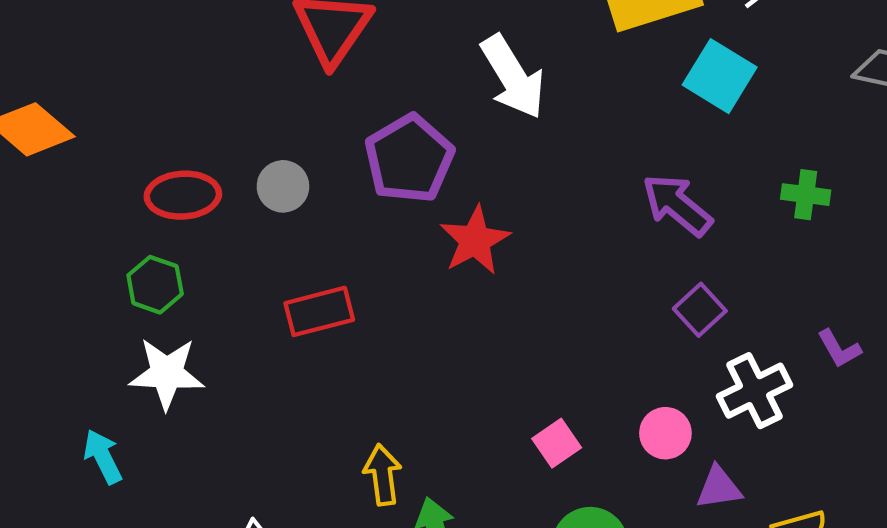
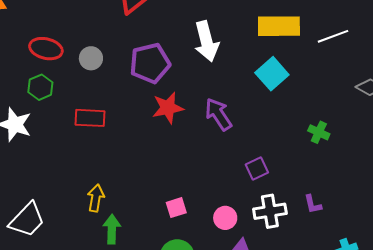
cyan square: (720, 76) -> (272, 74), moved
purple arrow: (677, 205) -> (218, 114), moved
green hexagon: (155, 285) -> (40, 87), moved

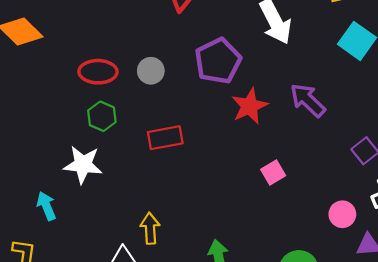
yellow arrow: (96, 198) -> (150, 228), moved
pink square: (176, 208) -> (273, 172), moved

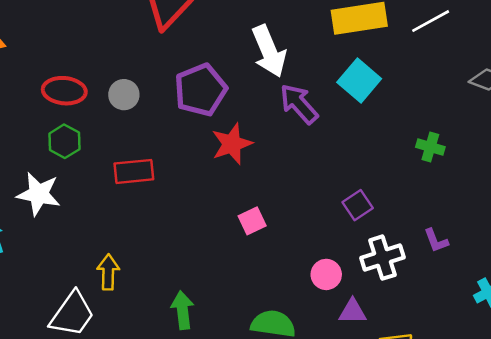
purple arrow: (308, 100) -> (299, 104), moved

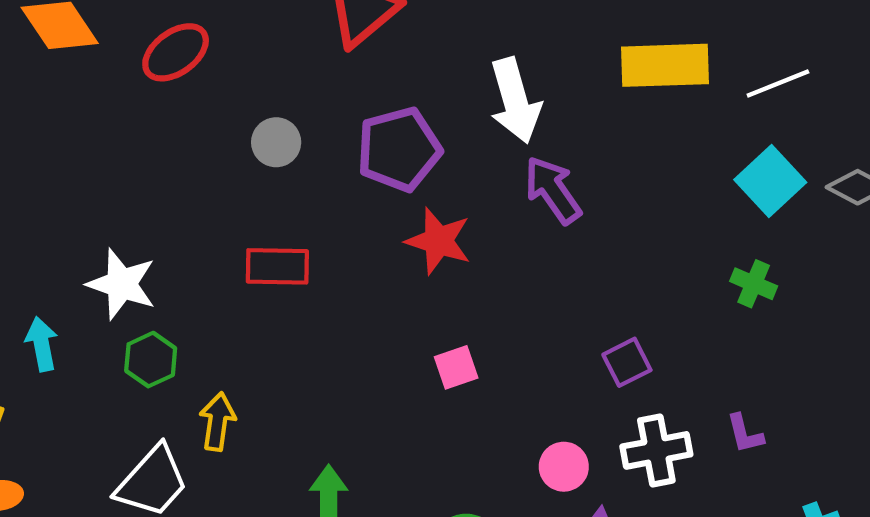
cyan square: (359, 80) -> (770, 181), moved
red ellipse: (64, 91) -> (176, 52), moved, turned -48
green hexagon: (64, 141) -> (151, 360), moved
red star: (232, 144) -> (438, 241), turned 30

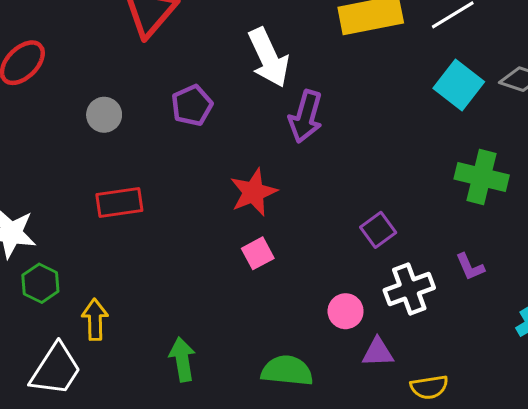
purple pentagon: (399, 149) -> (192, 105), size x0.7
purple arrow: (553, 190) -> (306, 116), turned -120
red star: (438, 241) -> (253, 192), moved, turned -30
green cross: (754, 284) -> (482, 177), moved, size x1.6

